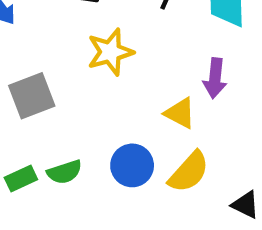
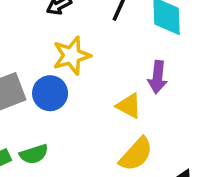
blue circle: (132, 165) -> (50, 93), moved

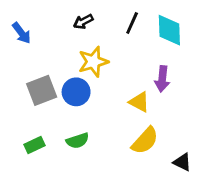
green semicircle: (34, 154) -> (78, 141), moved

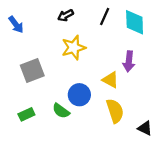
blue circle: (76, 92) -> (79, 95), moved
green semicircle: (78, 141) -> (61, 111), turned 54
yellow semicircle: (145, 141) -> (115, 111), turned -60

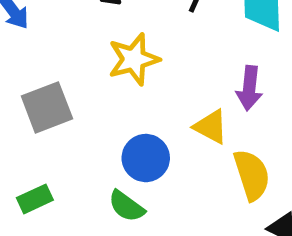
green semicircle: (61, 111) -> (126, 206), moved
yellow semicircle: (115, 111) -> (252, 175), moved

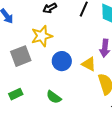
yellow star: (134, 59) -> (42, 36), moved
blue circle: (146, 158) -> (62, 61), moved

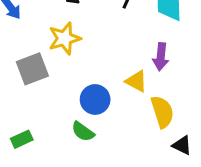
blue circle: (62, 61) -> (95, 99), moved
green rectangle: (16, 94) -> (22, 139), moved

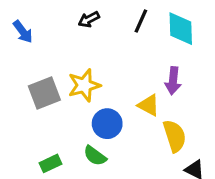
yellow star: (65, 38) -> (84, 85), moved
green rectangle: (22, 139) -> (50, 163), moved

